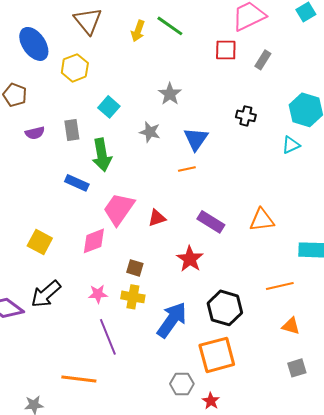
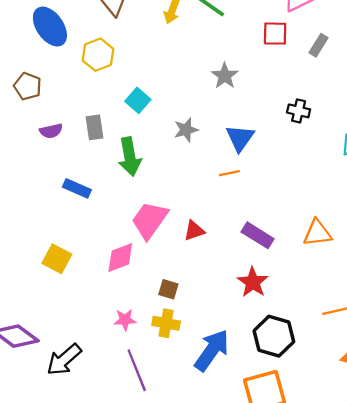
gray star: (170, 94) -> (225, 76), moved
gray star: (150, 132) -> (186, 130), turned -30
blue rectangle: (77, 183) -> (77, 188), moved
red star: (190, 259) -> (253, 282), moved
black arrow: (46, 294) -> (64, 360), moved

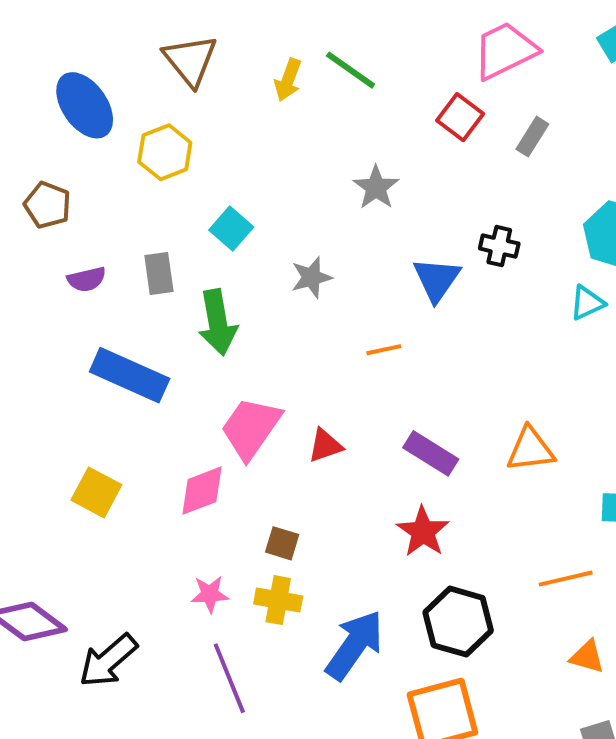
red square: (275, 34) -> (460, 117), turned 36
blue triangle: (240, 138) -> (437, 279), moved
blue rectangle: (77, 188) -> (130, 375), size x1.6

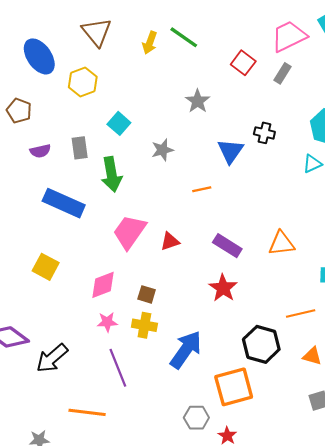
pink trapezoid: (505, 51) -> (289, 36), moved
pink diamond: (202, 491) -> (103, 285), moved
black hexagon: (458, 622) -> (261, 344), moved

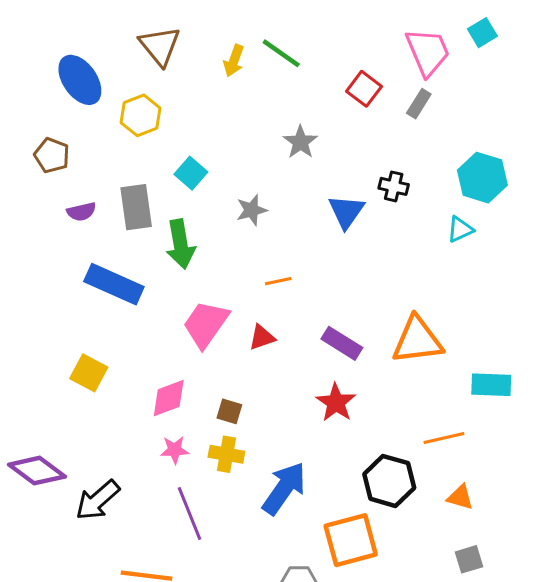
pink trapezoid: (289, 36) -> (428, 52), turned 93
gray rectangle: (80, 148) -> (136, 207), size x1.4
orange line: (202, 189) -> (278, 281), moved
orange triangle: (281, 243) -> (417, 340), size x1.4

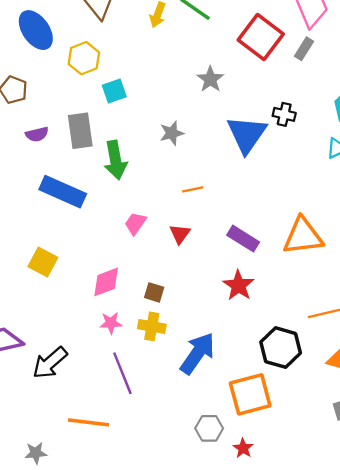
red square: (364, 89) -> (261, 37), size x1.6
cyan square: (191, 173) -> (114, 91), moved, turned 30
blue triangle: (346, 212) -> (247, 134), size x1.4
pink trapezoid: (206, 324) -> (135, 223), size x0.6
red triangle: (262, 337) -> (180, 234), turned -35

